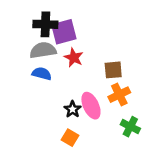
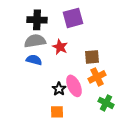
purple square: (64, 32) -> (73, 18), moved
orange square: (70, 138) -> (57, 112), turned -32

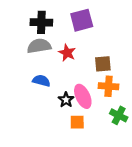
blue semicircle: (34, 60) -> (41, 81), moved
orange cross: (97, 77) -> (109, 86), turned 30
orange square: (57, 112) -> (77, 122), moved

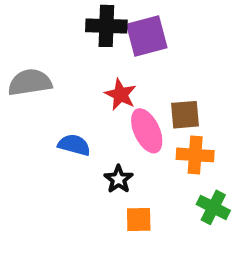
black cross: (41, 22) -> (106, 26), moved
gray semicircle: (39, 46) -> (30, 82), moved
pink ellipse: (83, 96) -> (147, 131), moved

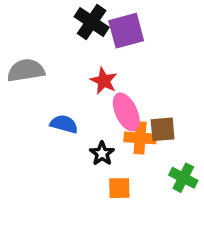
black cross: (106, 26) -> (92, 22), turned 32
brown square: (185, 115) -> (163, 129), moved
orange cross: (195, 155) -> (140, 138), moved

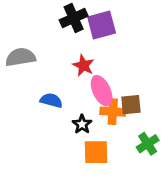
black cross: (92, 22) -> (74, 18), turned 32
green cross: (183, 178) -> (148, 144), turned 30
orange square: (119, 188) -> (96, 152), size x1.4

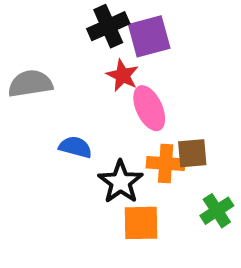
red star: (83, 66) -> (123, 75), moved
pink ellipse: (102, 91) -> (149, 108), moved
black star: (82, 124) -> (120, 182), size x1.5

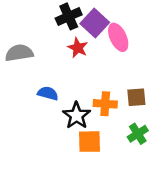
purple square: (149, 36) -> (95, 23), turned -32
pink ellipse: (149, 108) -> (118, 37), moved
brown square: (192, 153) -> (136, 97), moved

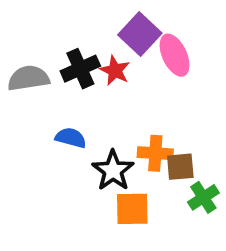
black cross: (69, 16) -> (80, 69), moved
brown square: (136, 97) -> (180, 167), moved

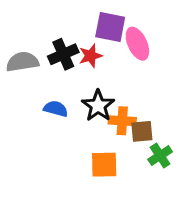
purple square: (140, 34) -> (110, 27), turned -32
red star: (115, 71) -> (91, 56), turned 30
black star: (113, 170) -> (98, 106), moved

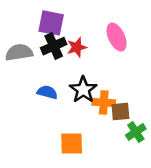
purple square: (110, 27) -> (51, 23), moved
orange square: (104, 165) -> (72, 144), moved

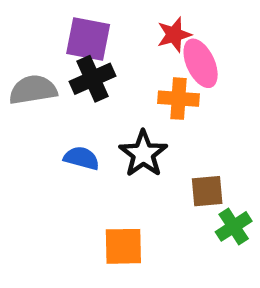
red star: (77, 47) -> (174, 35), moved
orange cross: (104, 102) -> (179, 99), moved

